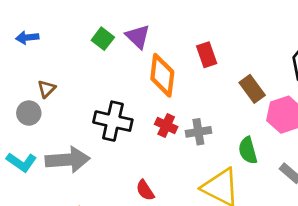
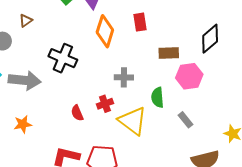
brown triangle: (47, 89) -> (26, 21), moved
brown rectangle: (252, 89) -> (169, 53), turned -66
red cross: (166, 126) -> (105, 104), moved, turned 35

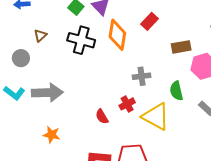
red rectangle: (140, 22) -> (150, 21), turned 60
black cross: (63, 58) -> (81, 40), moved
orange star: (23, 124) -> (52, 135), turned 30

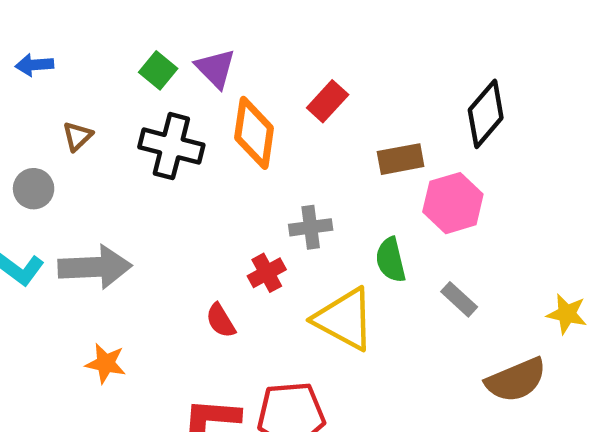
red cross: (127, 104) -> (267, 273), moved

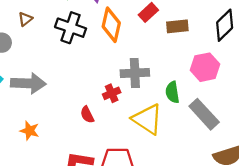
brown rectangle: (401, 159) -> (177, 26), moved
gray cross: (311, 227) -> (135, 73), size x1.4
gray rectangle: (459, 299) -> (204, 114), size x1.8

